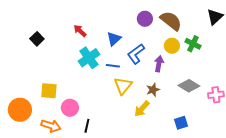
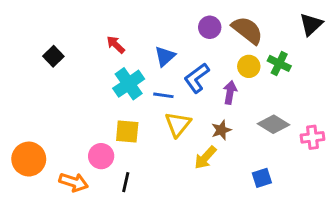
yellow square: (49, 91) -> (127, 132), moved

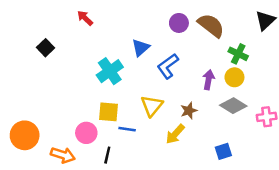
red arrow: (116, 45) -> (85, 18), moved
yellow circle: (249, 66) -> (234, 77), moved
purple arrow: (230, 92) -> (209, 80), moved
blue line: (163, 95) -> (127, 129), moved

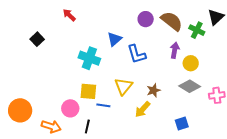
green cross: (238, 54) -> (197, 30), moved
blue L-shape: (168, 66) -> (137, 54), turned -70
cyan cross: (110, 71) -> (89, 58), turned -35
purple arrow: (209, 80) -> (175, 50), moved

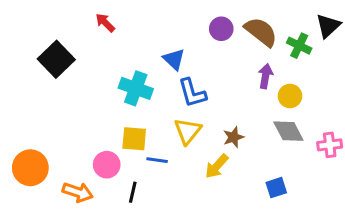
black square: (37, 39) -> (56, 59), size x1.6
blue triangle: (114, 39) -> (174, 59), turned -35
blue L-shape: (137, 54) -> (192, 93), moved
gray diamond: (190, 86) -> (288, 131), turned 30

